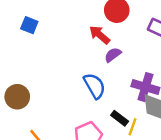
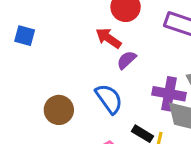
brown circle: (17, 97) -> (59, 110), moved

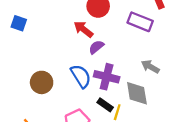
purple cross: (169, 94) -> (107, 77), moved

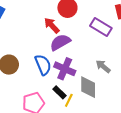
purple semicircle: (96, 47) -> (60, 42), size x1.5

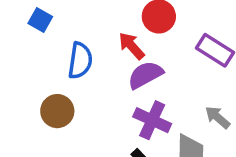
blue semicircle: (43, 65) -> (80, 61), moved, turned 30

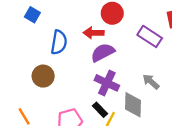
red arrow: (132, 46) -> (94, 33), turned -48

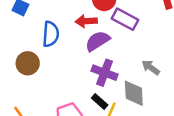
purple rectangle: (150, 36) -> (125, 19), moved
brown circle: (43, 76) -> (28, 63), moved

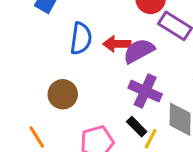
red arrow: (86, 21) -> (117, 44), moved
brown circle: (28, 63) -> (63, 94), moved

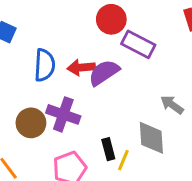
purple cross: (145, 91) -> (63, 114), moved
black rectangle: (137, 127) -> (108, 149), turned 35

